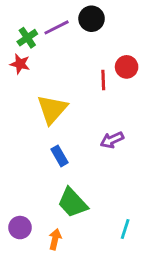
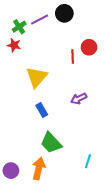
purple circle: (20, 228) -> (11, 171), moved
orange arrow: (55, 239) -> (39, 169), size x1.5

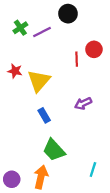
purple line: (40, 19) -> (42, 32), moved
red star: (14, 45) -> (15, 71), moved

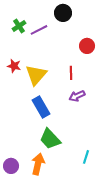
red line: (77, 59) -> (71, 73), moved
blue rectangle: (44, 115) -> (41, 107), size x1.5

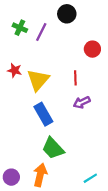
green cross: (19, 26) -> (20, 28), turned -32
purple line: (39, 30) -> (41, 32), turned -36
cyan line: (86, 157) -> (90, 178), moved, turned 40

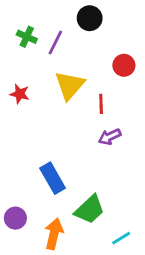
yellow triangle: (38, 80) -> (70, 85), moved
blue rectangle: (43, 114) -> (53, 178), moved
green trapezoid: (53, 148) -> (90, 210), moved, turned -90
purple circle: (11, 177) -> (15, 218), moved

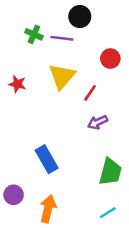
green cross: (27, 37) -> (34, 34), moved
purple line: (55, 42) -> (62, 38), moved, turned 70
red line: (101, 104) -> (90, 93), turned 36
green trapezoid: (90, 210) -> (110, 172), moved, turned -32

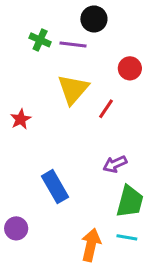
red star: (17, 84) -> (21, 119), moved, turned 30
purple arrow: (98, 122) -> (115, 164), moved
orange arrow: (48, 209) -> (91, 245), moved
cyan line: (108, 213) -> (127, 237), moved, turned 42

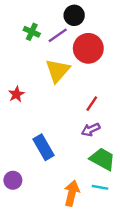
purple line: (73, 44) -> (58, 35), turned -42
red circle: (130, 68) -> (88, 48), moved, size x1.6
red line: (106, 109) -> (92, 104), moved
green trapezoid: (130, 201) -> (102, 159), turned -76

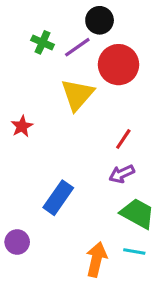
blue rectangle: (44, 147) -> (58, 198), turned 65

